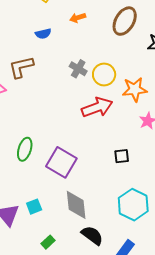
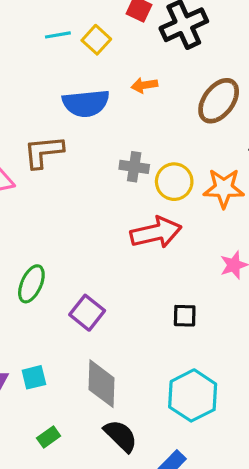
blue semicircle: (43, 34) -> (86, 103), size x1.8
gray cross: (78, 69) -> (134, 167), turned -30
orange star: (135, 89) -> (224, 188), moved
purple square: (61, 162) -> (87, 313), size x0.7

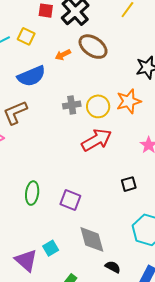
brown ellipse: (219, 101) -> (93, 47), moved, turned -76
black semicircle: (121, 436) -> (113, 267), size x0.7

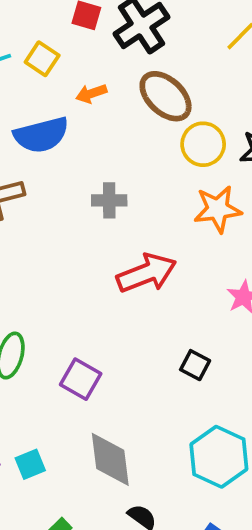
orange arrow: (63, 55) -> (91, 94), moved
yellow circle: (98, 106) -> (203, 144), moved
black square: (129, 184) -> (195, 365), turned 35

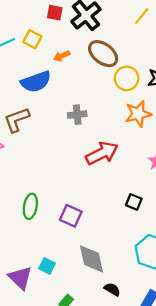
cyan square: (30, 464) -> (47, 266), turned -35

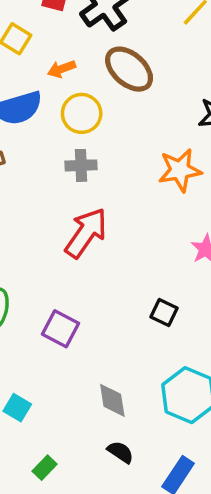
yellow circle: (127, 78) -> (82, 113), moved
red arrow: (102, 153) -> (86, 233), moved, turned -32
gray diamond: (91, 259) -> (112, 400), moved, size x0.7

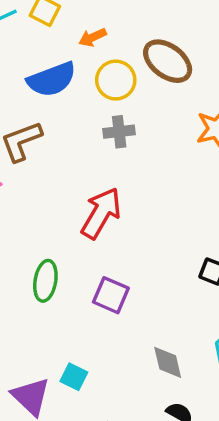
brown ellipse: (129, 69) -> (168, 61), moved
red arrow: (86, 233) -> (101, 213), moved

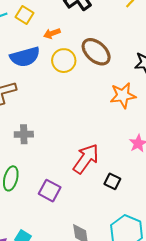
gray cross: (119, 132) -> (24, 134), moved
red arrow: (101, 213) -> (86, 159), moved

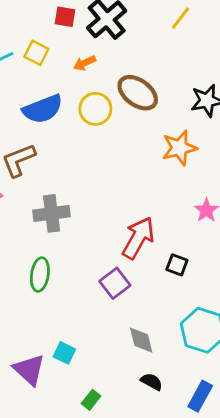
orange arrow: (52, 33) -> (85, 63), moved
gray cross: (24, 134) -> (52, 213), size x1.4
purple square: (50, 191) -> (115, 283), moved, turned 30

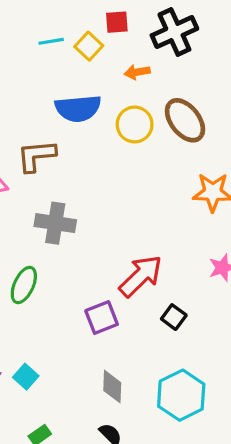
red square: (65, 17) -> (117, 22), moved, turned -30

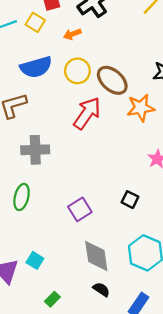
brown ellipse: (185, 120) -> (112, 80), moved
red arrow: (141, 276) -> (87, 113), moved
gray diamond: (112, 387) -> (96, 256), size x1.4

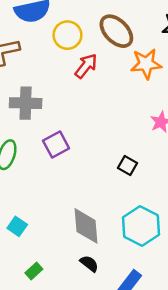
yellow circle: (77, 71) -> (67, 35), moved
red arrow: (87, 113) -> (86, 66), size x0.7
purple square: (80, 209) -> (56, 145), moved

